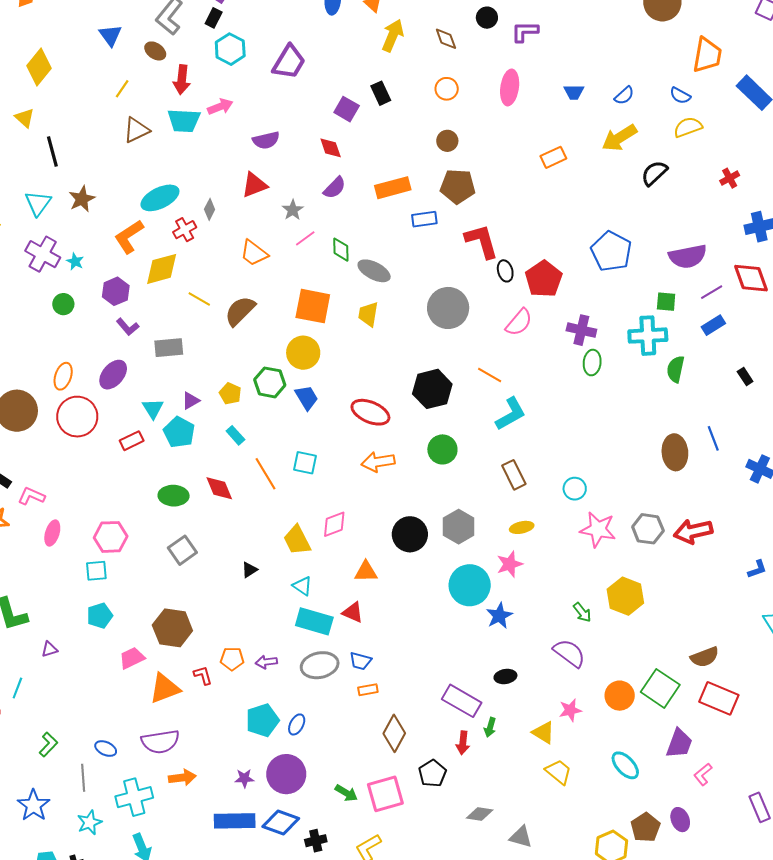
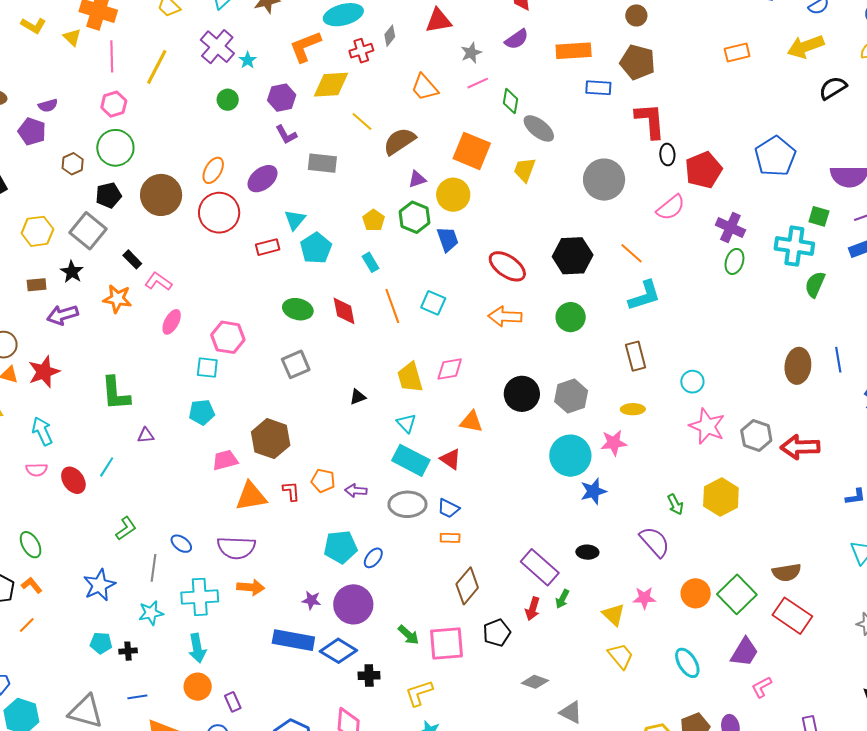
purple triangle: (191, 401) -> (417, 179), moved

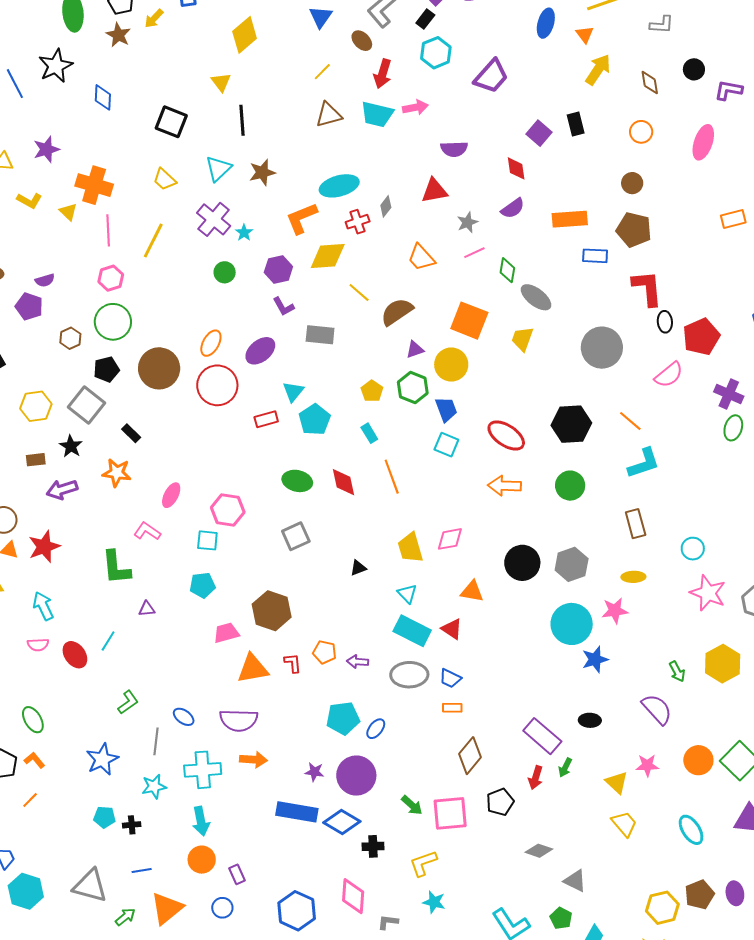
pink L-shape: (158, 282) -> (147, 531), moved
cyan square: (433, 303) -> (446, 445), moved

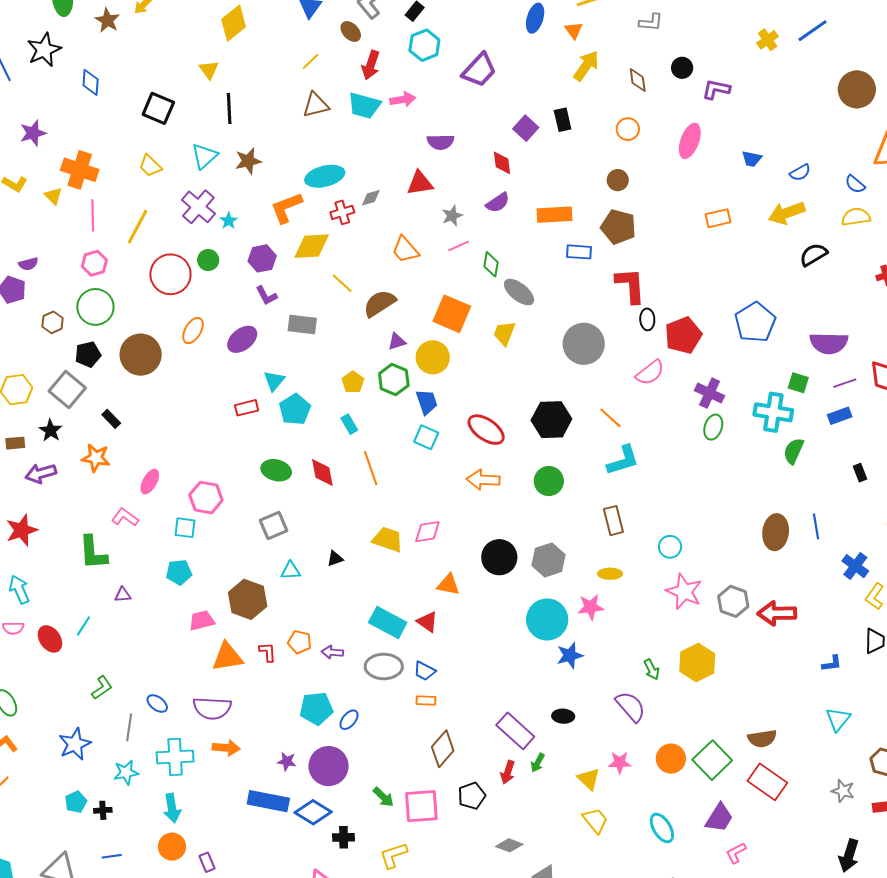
gray diamond: (386, 206) -> (371, 198), turned 35
red circle: (217, 385) -> (170, 274), moved
yellow trapezoid: (410, 548) -> (388, 540), turned 124
cyan triangle: (407, 594) -> (291, 571), moved, turned -50
cyan pentagon: (104, 817) -> (76, 802), turned -30

